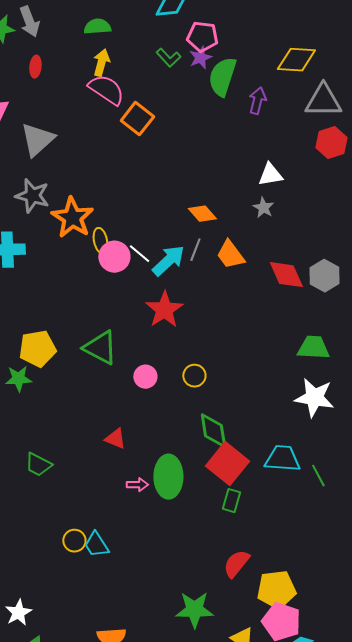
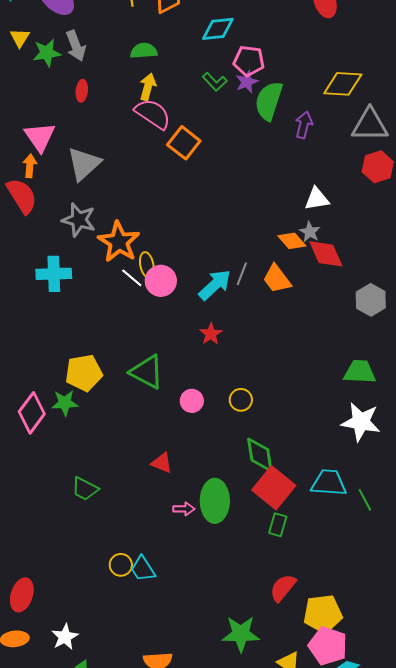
orange diamond: (202, 214) -> (292, 241), moved
white line: (139, 254) -> (132, 278), moved
red diamond: (286, 275) -> (326, 254), moved
red star: (164, 310) -> (211, 334), size x0.6

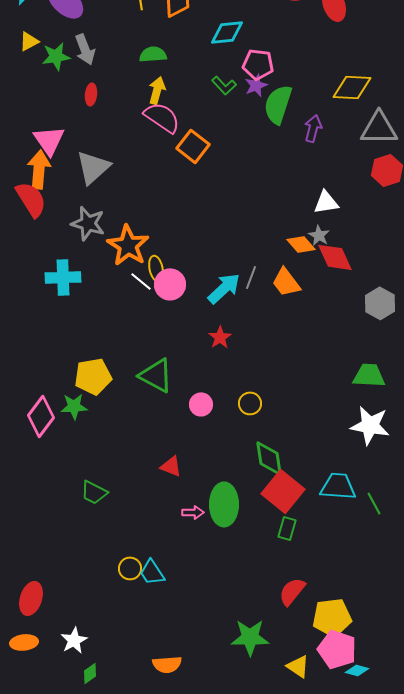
yellow triangle: (20, 38) -> (29, 41), turned 30
orange arrow: (30, 166) -> (39, 169), size x1.6

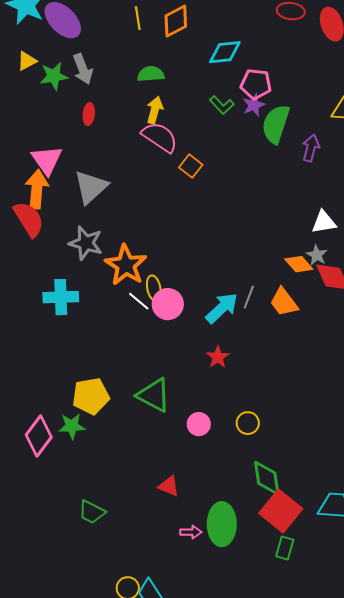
orange square: (193, 146) -> (191, 166), size x0.7

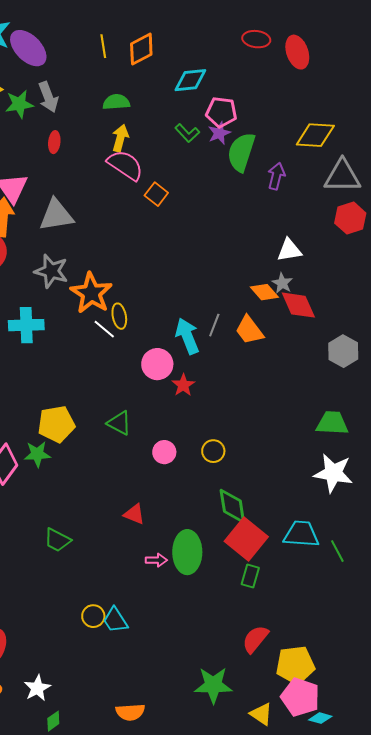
gray triangle: (91, 187) -> (56, 215), turned 33
pink circle: (168, 304) -> (157, 364), moved
cyan arrow: (222, 308) -> (187, 336), turned -69
green triangle: (154, 395) -> (119, 423), size x0.7

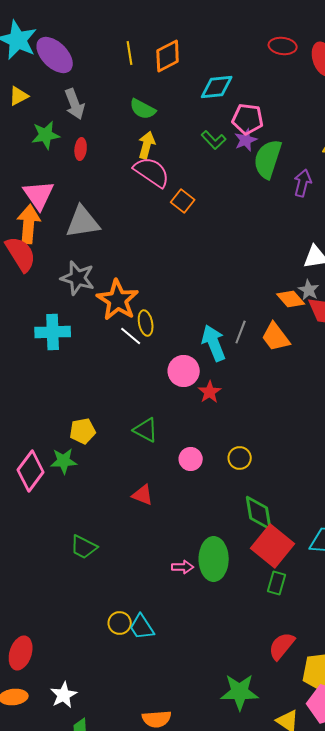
green semicircle: (116, 102) -> (143, 109), turned -148
green star: (19, 104) -> (46, 135), moved
yellow pentagon: (56, 424) -> (83, 431), size x0.7
red triangle: (134, 514) -> (143, 495), moved

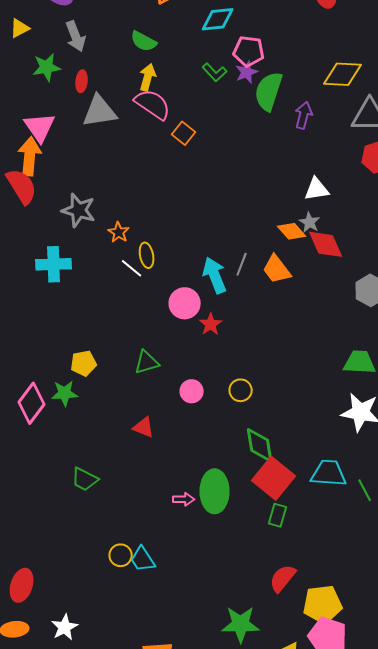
gray triangle: (83, 222) -> (100, 111), moved
orange star: (118, 300) -> (119, 232), size x0.5
green triangle: (146, 430) -> (147, 362), turned -44

